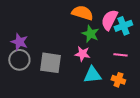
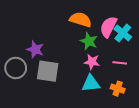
cyan cross: (123, 26) -> (123, 33), turned -30
purple star: (19, 42) -> (35, 49), moved
pink star: (82, 54) -> (92, 62), moved

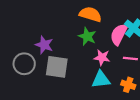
pink semicircle: (108, 27) -> (119, 34), moved
green star: (89, 41) -> (87, 36), moved

